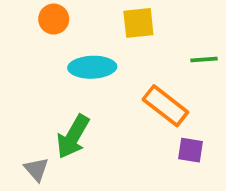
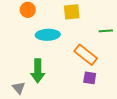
green arrow: (73, 137) -> (38, 71), turned -30
purple square: (190, 150) -> (90, 78), moved

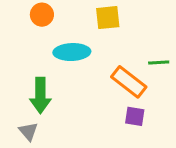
green line: (106, 31) -> (159, 63), moved
green arrow: (38, 71) -> (40, 95), moved

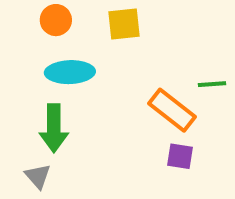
yellow square: (108, 18) -> (124, 24), moved
cyan ellipse: (72, 52) -> (70, 72), moved

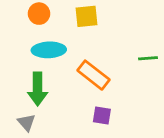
orange rectangle: (172, 110) -> (93, 75), moved
purple square: (180, 156) -> (102, 116), moved

